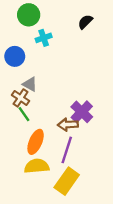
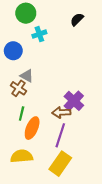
green line: (24, 114) -> (22, 113), moved, turned 48
yellow semicircle: (37, 166) -> (22, 156), moved

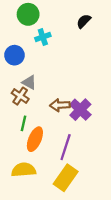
brown arrow: (61, 112) -> (60, 105), moved

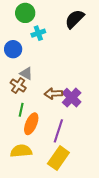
black semicircle: (84, 21) -> (75, 19), size x1.5

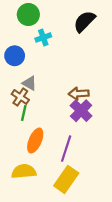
brown arrow: (53, 94) -> (79, 94), moved
green line: (21, 110) -> (24, 113), moved

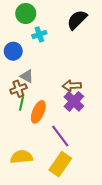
brown cross: (20, 97) -> (18, 89), turned 35
orange ellipse: (35, 141) -> (38, 112), moved
purple line: (66, 149) -> (60, 136), turned -55

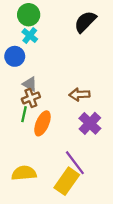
cyan cross: (39, 34) -> (30, 36), moved, turned -32
brown cross: (18, 89) -> (31, 98), moved
purple cross: (74, 101) -> (90, 123), moved
purple line: (60, 136) -> (75, 163), moved

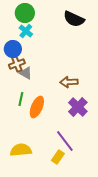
black semicircle: (85, 22) -> (74, 19), turned -110
brown cross: (31, 98) -> (17, 64), moved
yellow rectangle: (67, 181) -> (58, 157), size x0.6

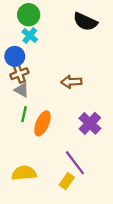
gray triangle: (26, 73) -> (22, 90), moved
brown arrow: (69, 82) -> (71, 82), moved

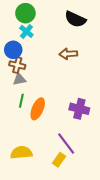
brown cross: (19, 74) -> (17, 65), turned 35
brown arrow: (71, 82) -> (68, 54), moved
gray triangle: (22, 90) -> (19, 79), turned -40
purple cross: (90, 123) -> (79, 109), turned -30

